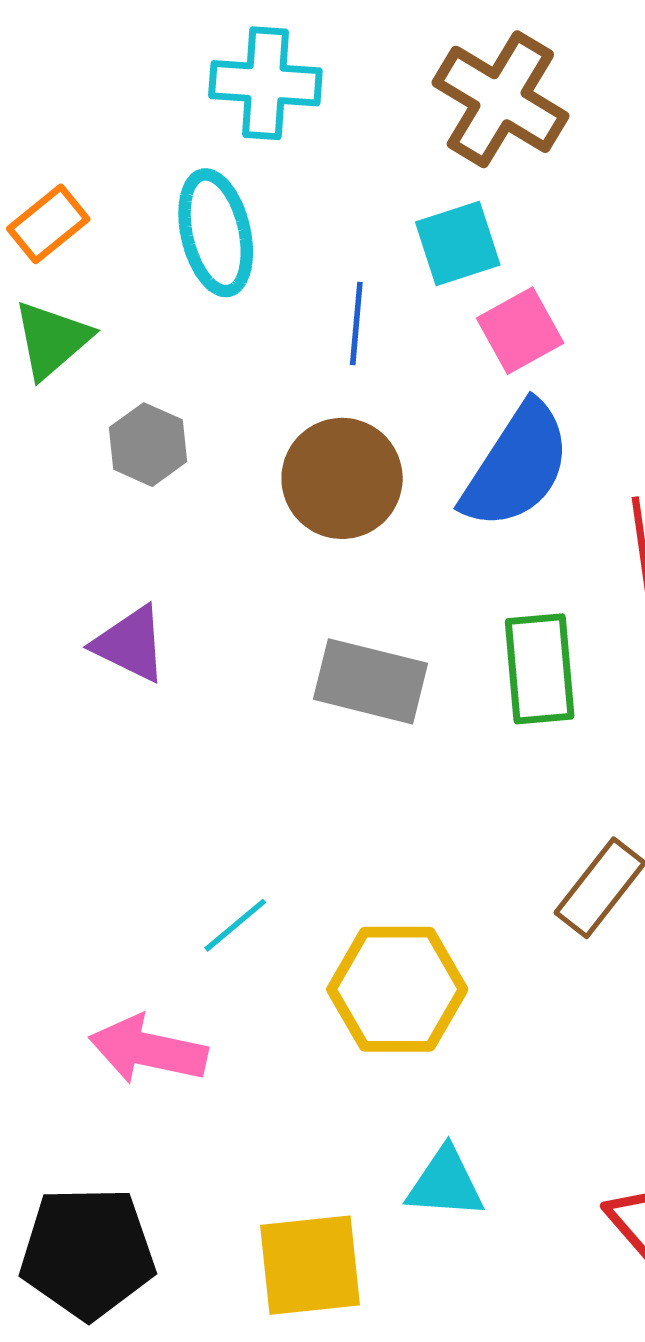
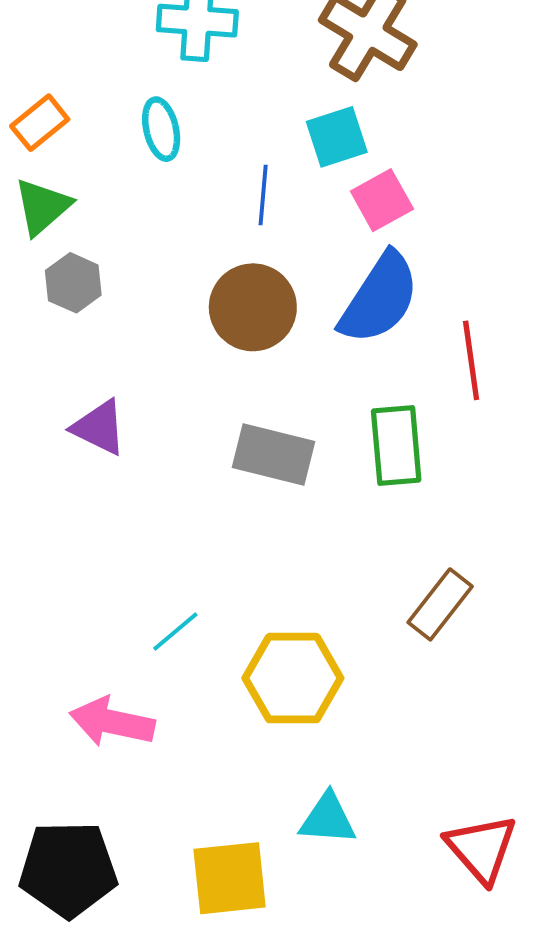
cyan ellipse: (216, 233) -> (161, 129), size x0.7
gray hexagon: (148, 445) -> (73, 283), moved

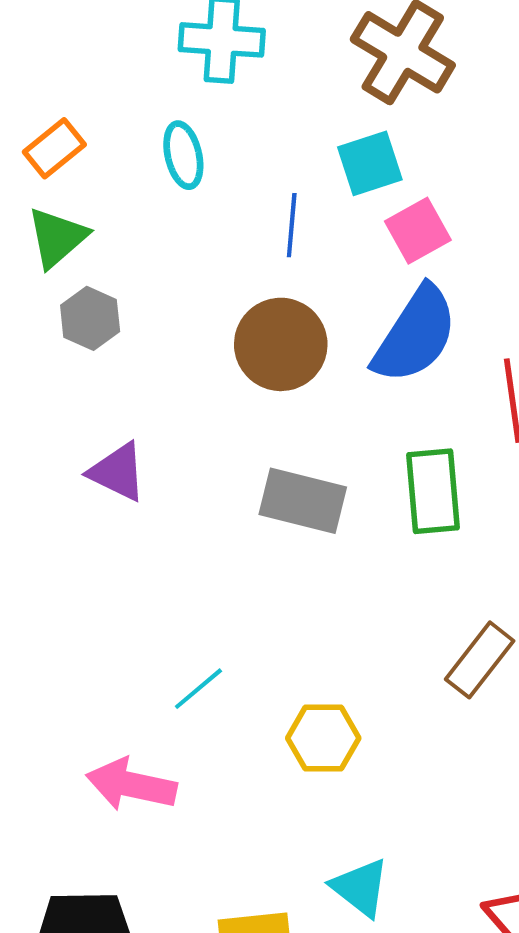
yellow hexagon: (293, 678) -> (323, 738), size x0.7
cyan triangle: (328, 819) -> (360, 888), turned 34

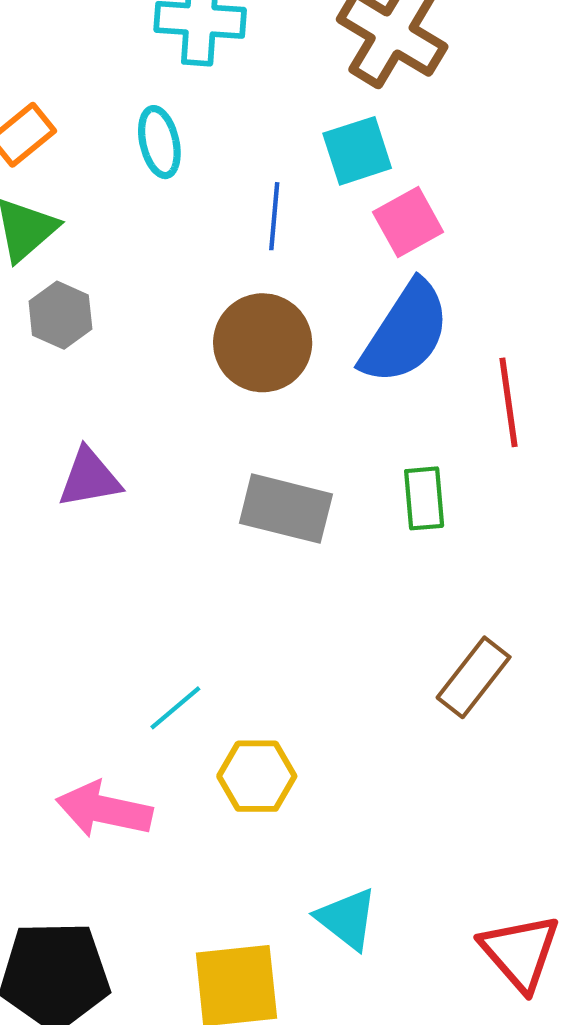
purple triangle: (118, 472) -> (90, 478), turned -36
green rectangle: (433, 491) -> (424, 498), size x0.7
yellow hexagon: (323, 738) -> (257, 776), moved

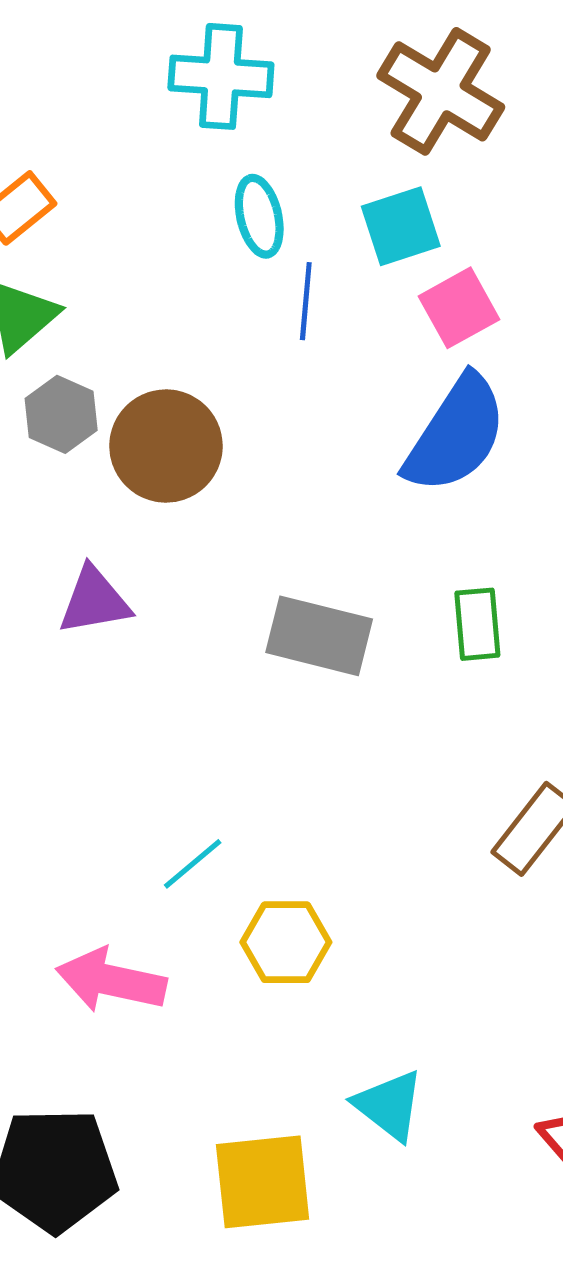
cyan ellipse: (159, 142) -> (259, 216), moved
brown circle: (263, 343) -> (166, 446), moved

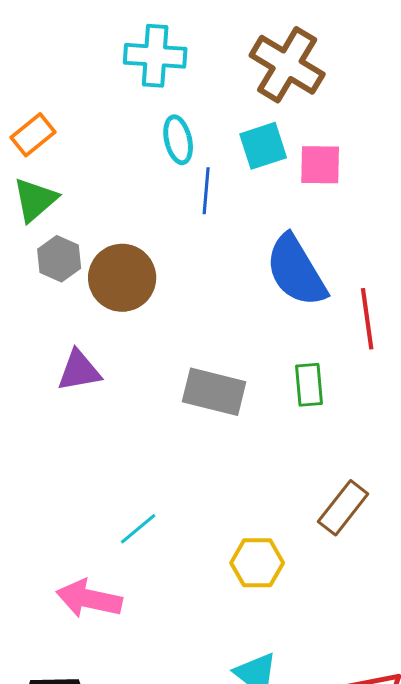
pink square: (459, 308) -> (320, 165), moved, turned 30
blue semicircle: (456, 434) -> (296, 271), turned 116
yellow hexagon: (286, 942) -> (257, 563), moved

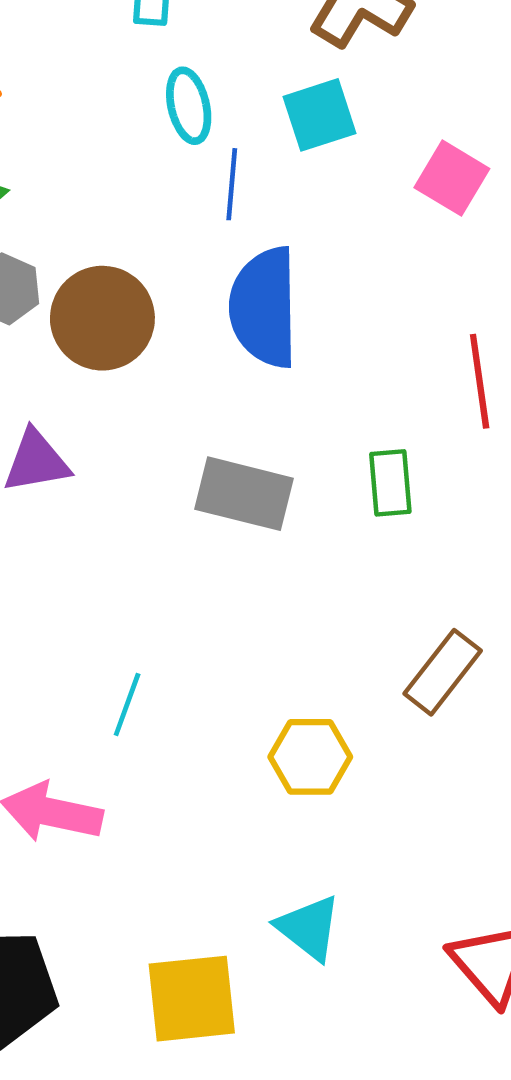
pink square: (320, 165) -> (452, 178), moved, turned 30
blue semicircle: (296, 271) -> (264, 307), moved, turned 30
cyan line: (138, 529) -> (127, 705), turned -30

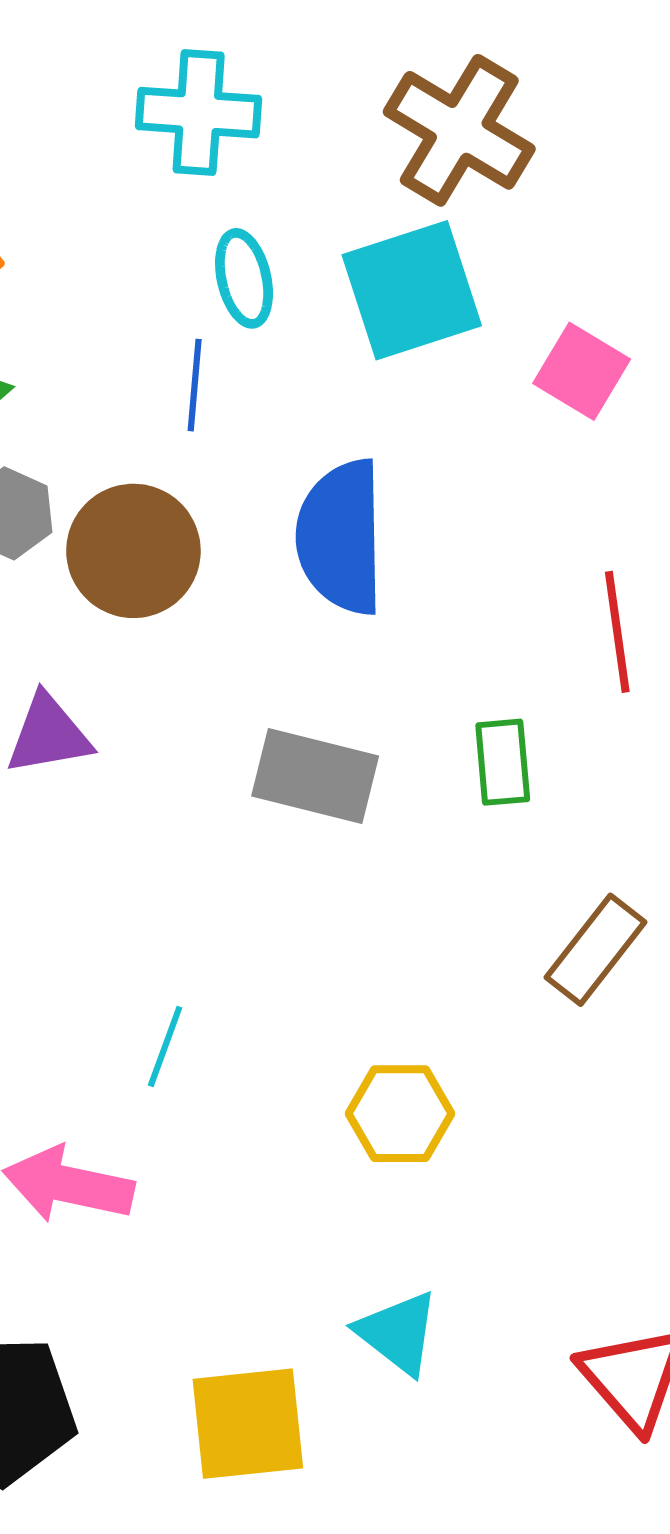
cyan square: (319, 115) -> (412, 290), size x1.5
blue line: (232, 184) -> (195, 385), moved
brown rectangle: (443, 672) -> (595, 950), moved

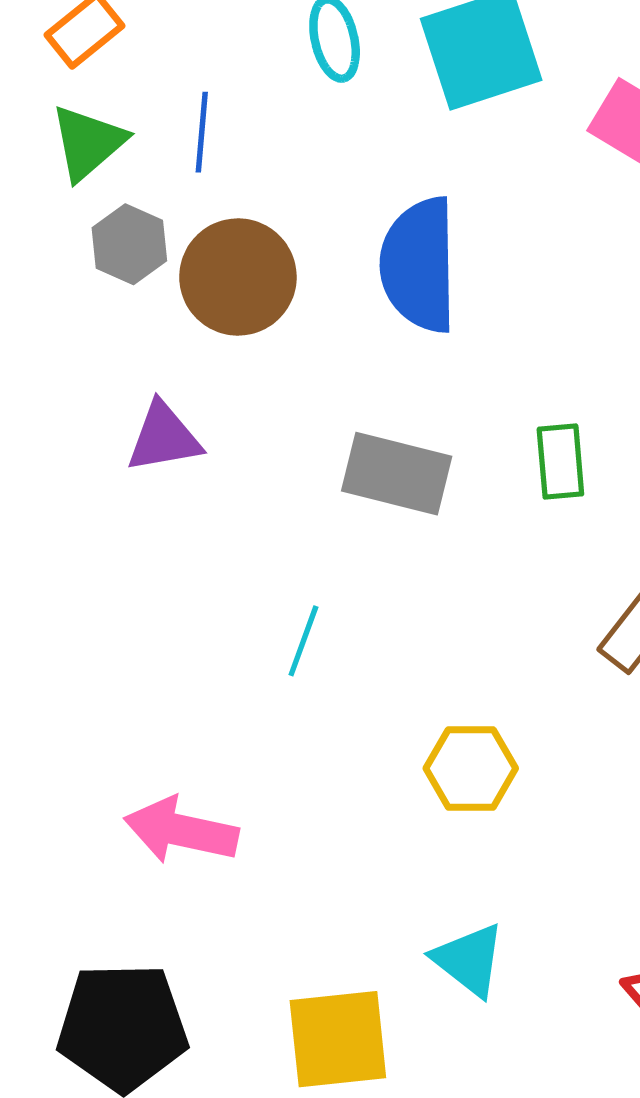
blue line: (195, 385) -> (202, 132), moved
cyan line: (165, 1046) -> (303, 641), moved

